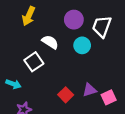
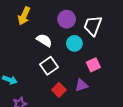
white square: (34, 62) -> (49, 66), moved
pink square: (109, 97) -> (93, 65), moved

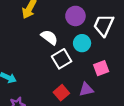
white square: (49, 66) -> (62, 59), moved

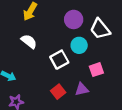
white trapezoid: (104, 25) -> (100, 29), turned -65
white semicircle: (49, 37) -> (29, 41), moved

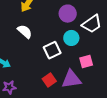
white trapezoid: (100, 29) -> (92, 24), turned -90
purple triangle: (82, 89) -> (71, 79), size x1.5

